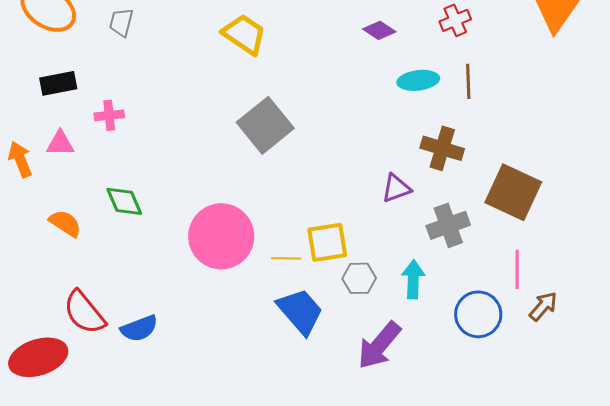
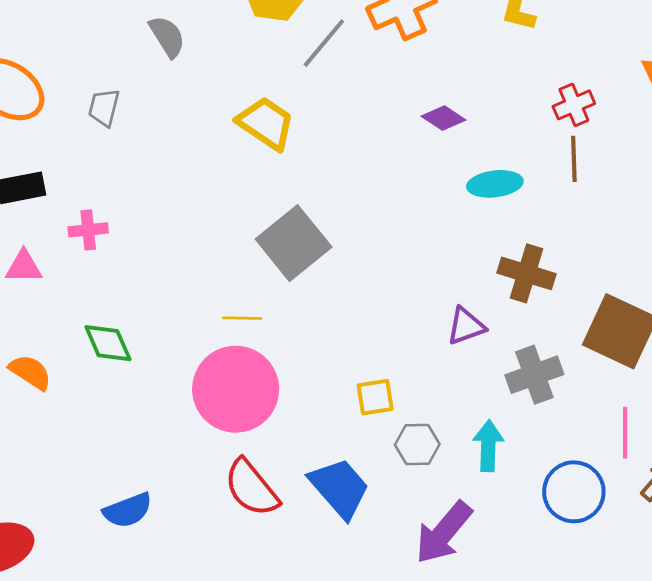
red cross: (455, 20) -> (574, 105), moved
brown line: (468, 81) -> (574, 159), moved
yellow square: (327, 242) -> (375, 397), size x0.7
yellow line: (286, 258) -> (242, 318), moved
red semicircle: (84, 312) -> (251, 488), moved

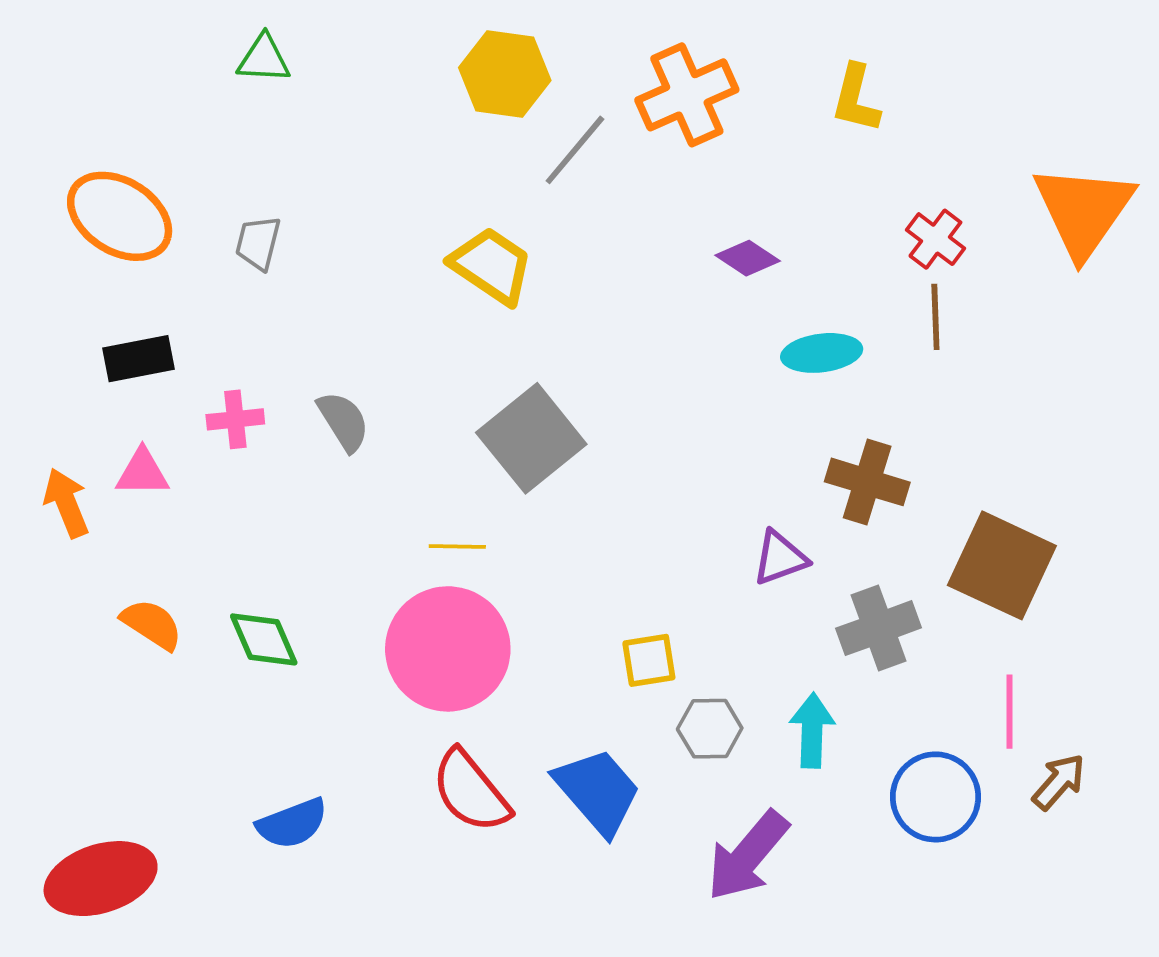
gray semicircle: (167, 36) -> (343, 421), moved
red cross: (574, 105) -> (935, 239), turned -30
green diamond: (108, 343) -> (264, 639), moved

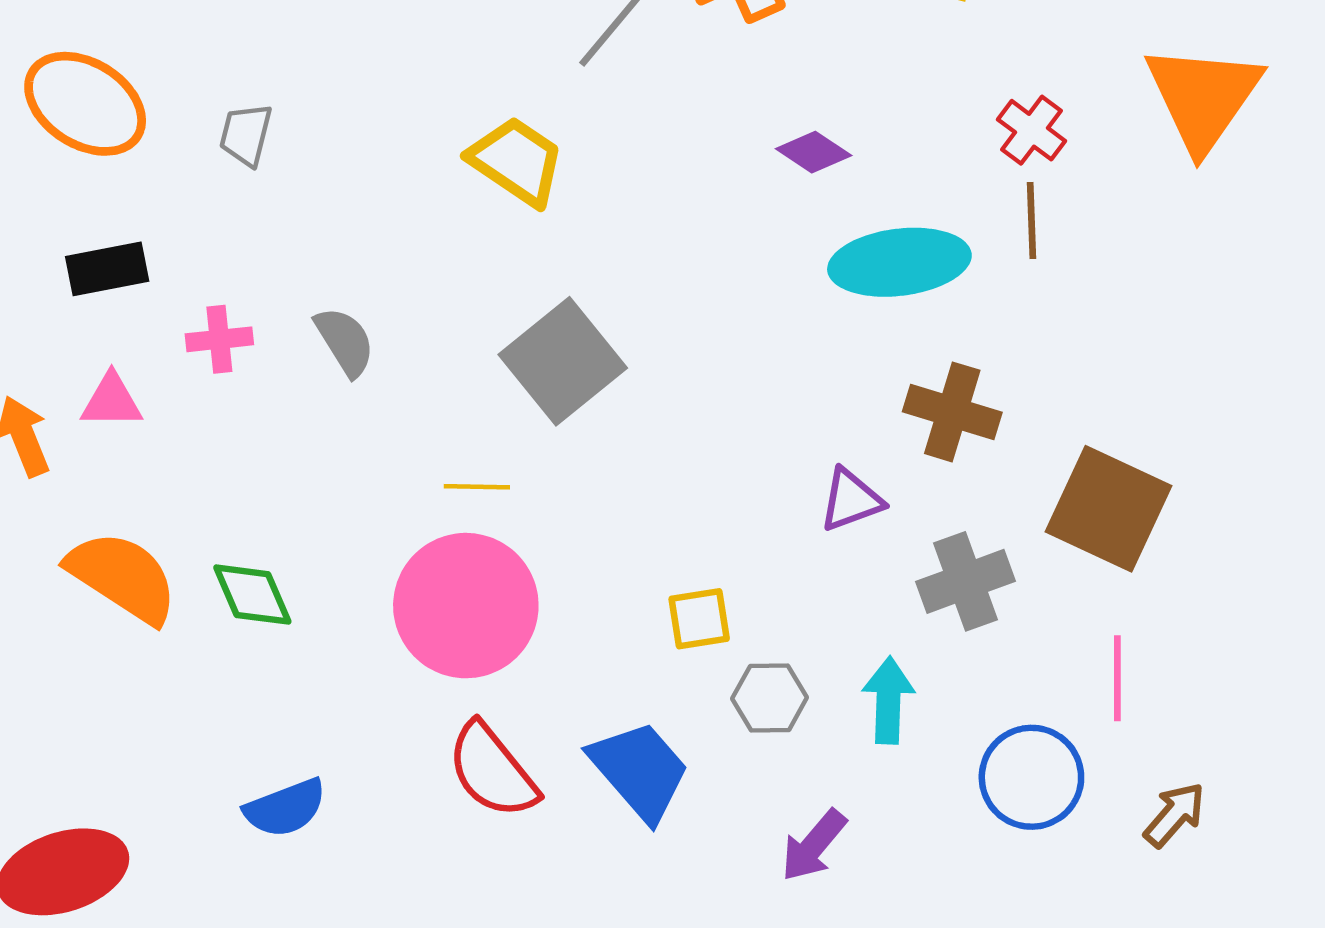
cyan ellipse: (822, 353) -> (899, 262), size x1.5
orange semicircle: (152, 624) -> (123, 577), size x1.6
brown arrow: (1059, 782) -> (1175, 815), moved
purple arrow: (748, 856) -> (814, 845), size x0.7

